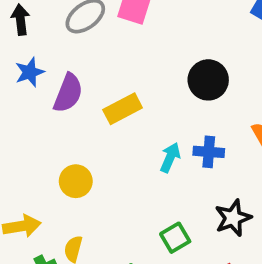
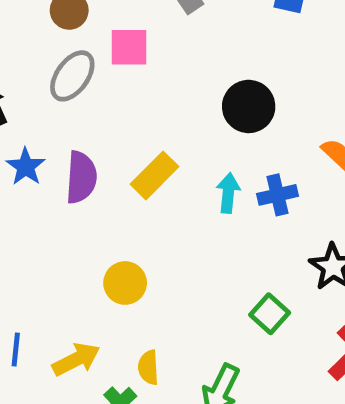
cyan arrow: (170, 157) -> (228, 193), moved

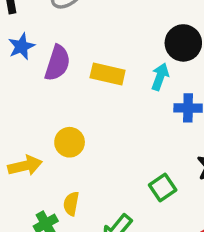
yellow rectangle: (154, 175) -> (108, 74), turned 44
cyan arrow: (228, 193) -> (160, 77), moved
yellow arrow: (76, 359) -> (25, 166), moved

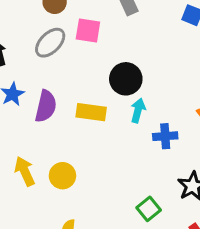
black circle: (183, 43) -> (126, 79), moved
yellow arrow: (25, 166) -> (25, 171), moved, turned -96

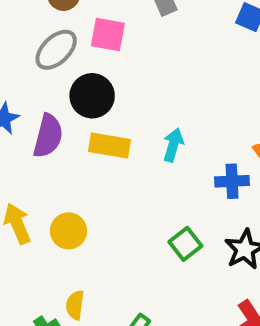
black circle: (126, 79) -> (92, 96), moved
blue cross: (165, 136) -> (232, 181), moved
green square: (149, 209) -> (185, 244), moved

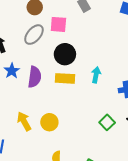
black circle: (92, 96) -> (65, 54), moved

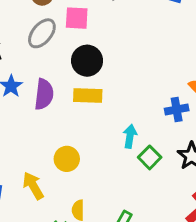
cyan arrow: (96, 75) -> (130, 136), moved
yellow arrow: (24, 121) -> (33, 186), moved

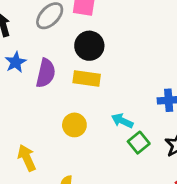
cyan arrow: (130, 136) -> (122, 121), turned -80
yellow circle: (67, 159) -> (74, 125), moved

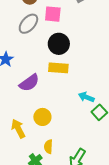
purple semicircle: (46, 73) -> (29, 83), moved, turned 45
yellow circle: (74, 125) -> (42, 117), moved

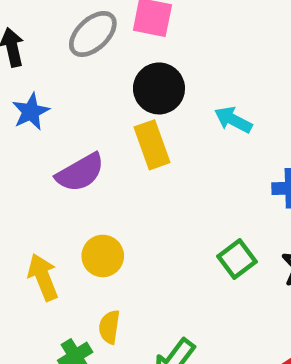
yellow rectangle: (58, 68) -> (152, 145), turned 60
cyan arrow: (86, 97) -> (233, 120), moved

